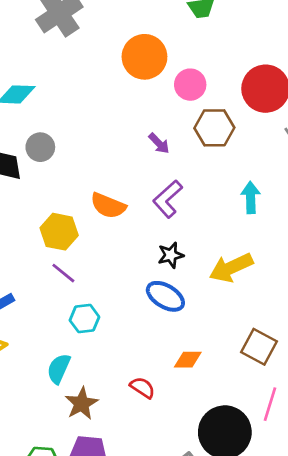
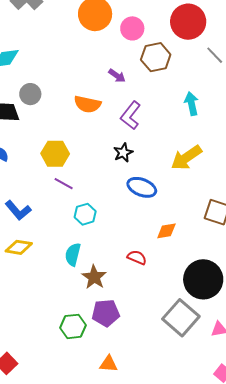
orange semicircle: (108, 206) -> (87, 104), moved
black star: (171, 255) -> (123, 153), moved

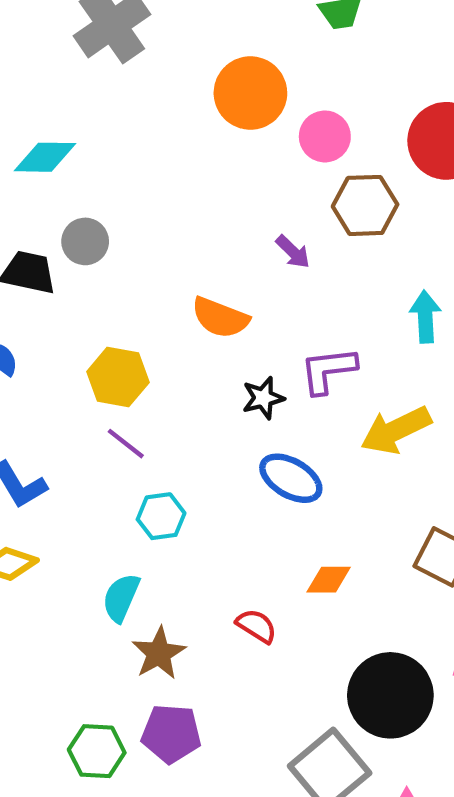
purple arrow: (117, 76) -> (293, 252), moved
orange semicircle: (87, 104) -> (220, 318), moved
purple L-shape: (131, 116) -> (328, 370), moved, turned 36

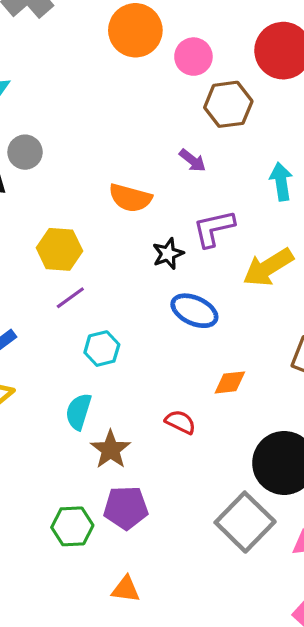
purple arrow: (293, 252) -> (192, 160), moved
purple line: (126, 444) -> (70, 298), turned -68

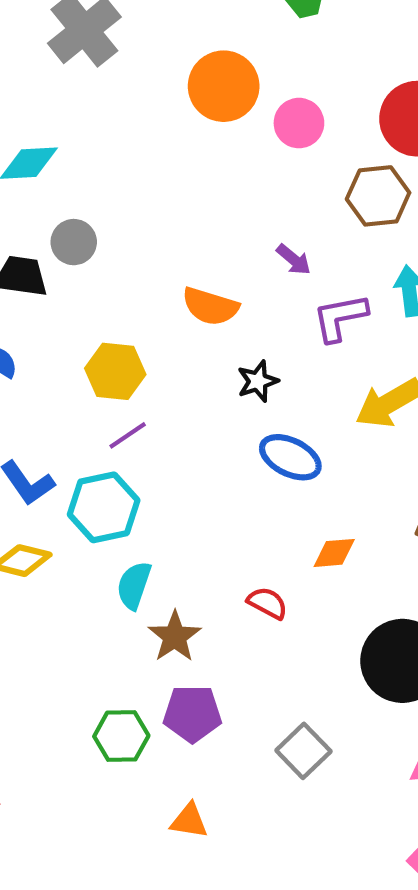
brown hexagon: (228, 104) -> (378, 196), moved
purple L-shape: (214, 228) -> (340, 318), moved
cyan hexagon: (102, 349) -> (104, 507), moved, size x1.5
gray square: (245, 522) -> (303, 751), moved, size x0.7

